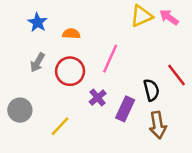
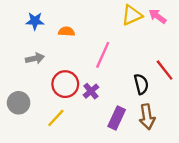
blue star: (37, 22) -> (35, 21), turned -30
gray arrow: (37, 62) -> (35, 58), turned -132
red circle: (70, 71) -> (65, 84), moved
purple rectangle: (125, 109) -> (117, 118), moved

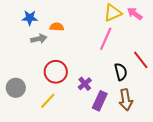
pink line: (103, 55) -> (106, 39), moved
gray arrow: (35, 58) -> (39, 39), moved
purple cross: (91, 91) -> (85, 84), moved

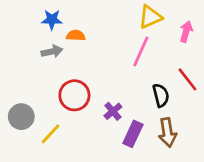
pink arrow: (135, 14) -> (186, 32), moved, turned 70
blue star: (30, 18) -> (52, 20), moved
yellow line: (48, 101) -> (51, 134), moved

